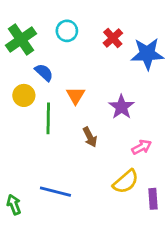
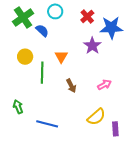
blue semicircle: (44, 72) -> (42, 31), moved
purple star: (121, 107) -> (92, 46), moved
pink arrow: (142, 147) -> (104, 85), moved
green arrow: (14, 205) -> (18, 107), moved

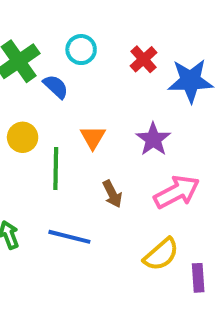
purple star: (92, 46) -> (153, 139), moved
pink arrow: (104, 85) -> (177, 192), size x1.6
blue line: (47, 124) -> (69, 237), moved

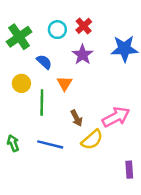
red cross: (144, 59) -> (84, 26), moved
blue semicircle: (56, 87) -> (44, 62), moved
purple star: (153, 139) -> (83, 55), moved
yellow semicircle: (161, 254) -> (92, 140), moved

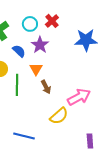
purple star: (83, 55) -> (40, 45), moved
brown arrow: (77, 118) -> (46, 87), moved
blue line: (50, 144) -> (24, 136), moved

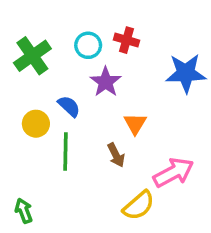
red cross: (52, 21) -> (126, 40), turned -32
blue semicircle: (19, 51) -> (69, 106), moved
orange triangle: (36, 69) -> (135, 124), moved

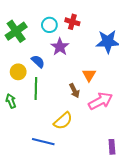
orange triangle: (135, 124) -> (89, 75), moved
brown arrow: (116, 155) -> (74, 91), moved
yellow semicircle: (139, 206) -> (63, 121), moved
green arrow: (24, 211) -> (11, 101), moved

